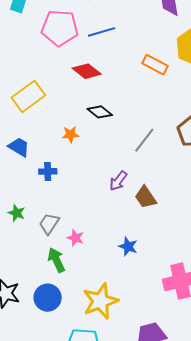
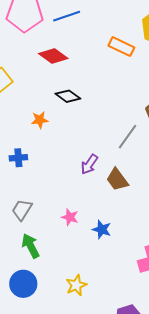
gray line: (144, 140) -> (128, 137), moved
pink star: (75, 238) -> (70, 217), moved
yellow star: (100, 301) -> (76, 285), size x0.6

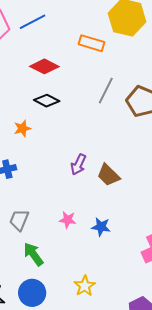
red diamond: (53, 56) -> (44, 66), moved
gray line: (128, 137) -> (106, 91), moved

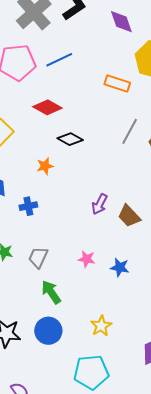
red diamond: (44, 66) -> (47, 107), moved

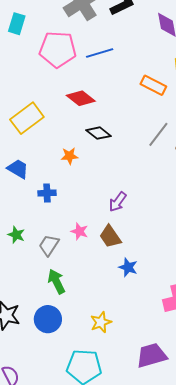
brown trapezoid: (129, 216) -> (110, 237), moved
pink star: (87, 259) -> (79, 231), moved

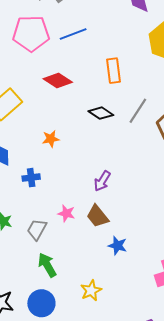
orange rectangle: (153, 85) -> (113, 71), moved, turned 60
black diamond: (98, 133) -> (101, 113), moved
yellow star: (101, 322) -> (91, 291), moved

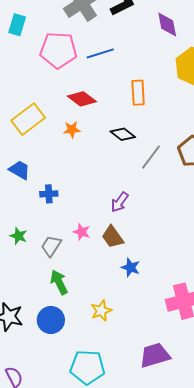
gray line: (138, 111) -> (151, 157), moved
orange star: (51, 139) -> (72, 130), moved

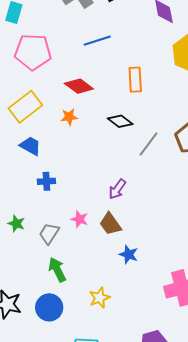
pink pentagon: (58, 50) -> (33, 52), moved
blue trapezoid: (20, 170) -> (30, 146), moved

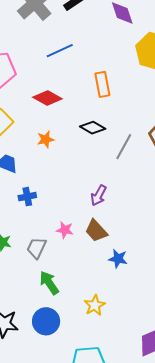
orange star: (69, 117) -> (46, 139), moved

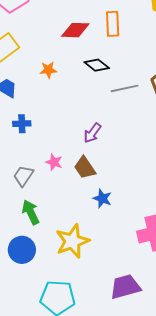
red diamond: (47, 98) -> (75, 30), moved, turned -36
gray line: (124, 147) -> (125, 88), turned 40
yellow star: (95, 305) -> (72, 241), size x1.6

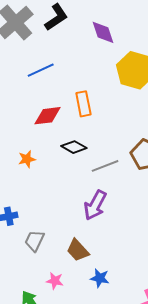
purple arrow: (92, 133) -> (95, 205), moved, size x1.4
pink star: (54, 162) -> (55, 281), moved
gray trapezoid: (23, 176) -> (34, 241), moved

